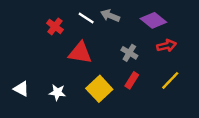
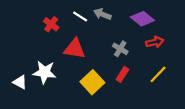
white star: (57, 92) -> (44, 72), moved, size x1.5

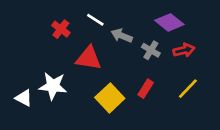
gray arrow: (102, 14) -> (122, 36), moved
gray cross: (120, 49) -> (151, 50), moved

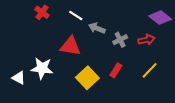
purple diamond: (169, 22) -> (160, 18), moved
red cross: (61, 29) -> (42, 12), moved
gray cross: (151, 50) -> (120, 40), turned 32

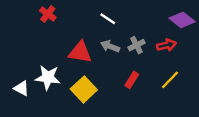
white line: (76, 15) -> (108, 19), moved
gray arrow: (97, 28) -> (110, 46), moved
yellow square: (87, 78) -> (84, 89), moved

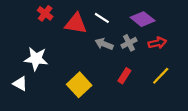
purple diamond: (182, 20) -> (143, 19), moved
red triangle: (80, 52) -> (76, 24), moved
white star: (48, 77) -> (36, 59), moved

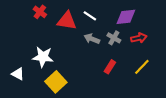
purple diamond: (143, 19) -> (126, 17), turned -45
gray cross: (129, 43) -> (114, 38), turned -32
white star: (36, 59) -> (43, 57), moved
yellow square: (79, 85) -> (56, 82), moved

